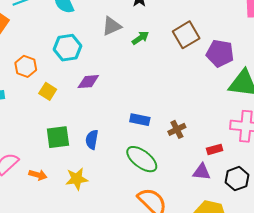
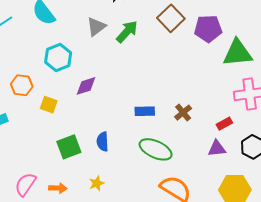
green arrow: (140, 38) -> (127, 32), size x1.4
yellow star: (77, 179) -> (97, 183), size x0.7

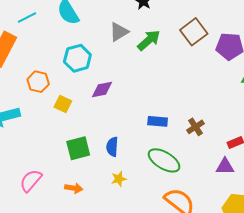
yellow star: (97, 183) -> (119, 179), moved
orange arrow: (58, 188) -> (74, 188), moved

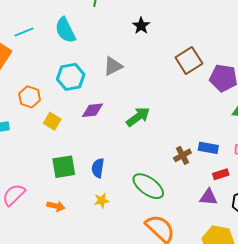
gray triangle: (119, 32) -> (113, 66), moved
green arrow: (149, 40) -> (138, 117), moved
blue rectangle: (158, 121) -> (208, 148), moved

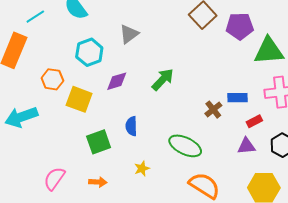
yellow square: (52, 121) -> (79, 99), size x1.5
blue semicircle: (98, 168) -> (131, 126), moved

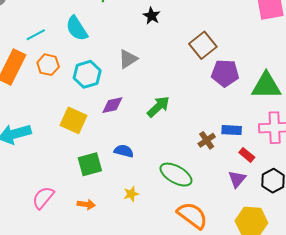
purple pentagon: (240, 26) -> (225, 73), moved
orange hexagon: (52, 79) -> (48, 65), moved
red rectangle: (254, 121) -> (247, 155), turned 63
blue semicircle: (131, 126) -> (124, 151), turned 102
purple triangle: (246, 146) -> (237, 179), turned -48

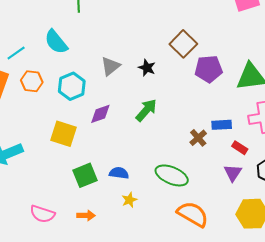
black star: (152, 16) -> (147, 68), moved
blue semicircle: (124, 151) -> (119, 173), moved
pink semicircle: (43, 198) -> (42, 214), turned -105

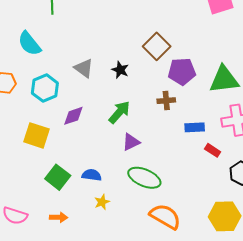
gray triangle: (110, 66) -> (84, 68), turned -45
brown cross: (198, 138) -> (166, 101), moved, turned 36
purple triangle: (233, 173) -> (131, 142), moved, turned 30
green square: (85, 175) -> (58, 177), turned -30

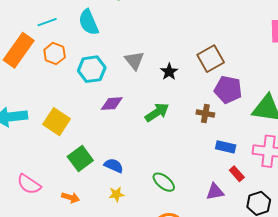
yellow square: (37, 135) -> (57, 122), moved
purple triangle: (131, 142) -> (215, 192), moved
green ellipse: (144, 178) -> (164, 182), size x0.7

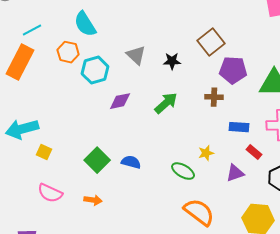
cyan line: (47, 22) -> (32, 30), moved
orange hexagon: (55, 54) -> (68, 52), moved
black star: (169, 72) -> (172, 61), turned -30
yellow square: (57, 122) -> (44, 152), moved, size x0.6
yellow star: (116, 194) -> (206, 153), moved

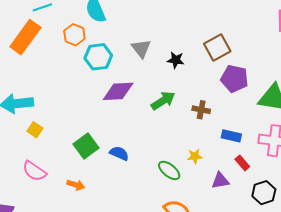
brown cross: (214, 97) -> (201, 110), moved
purple diamond: (120, 101) -> (118, 91), size x1.4

